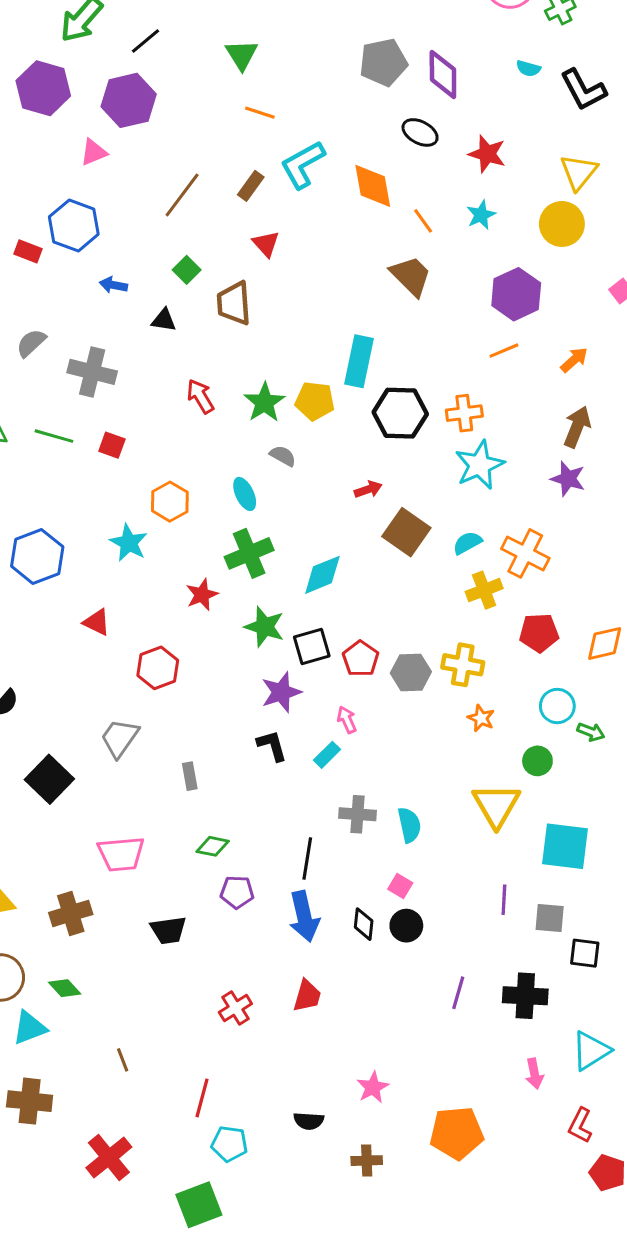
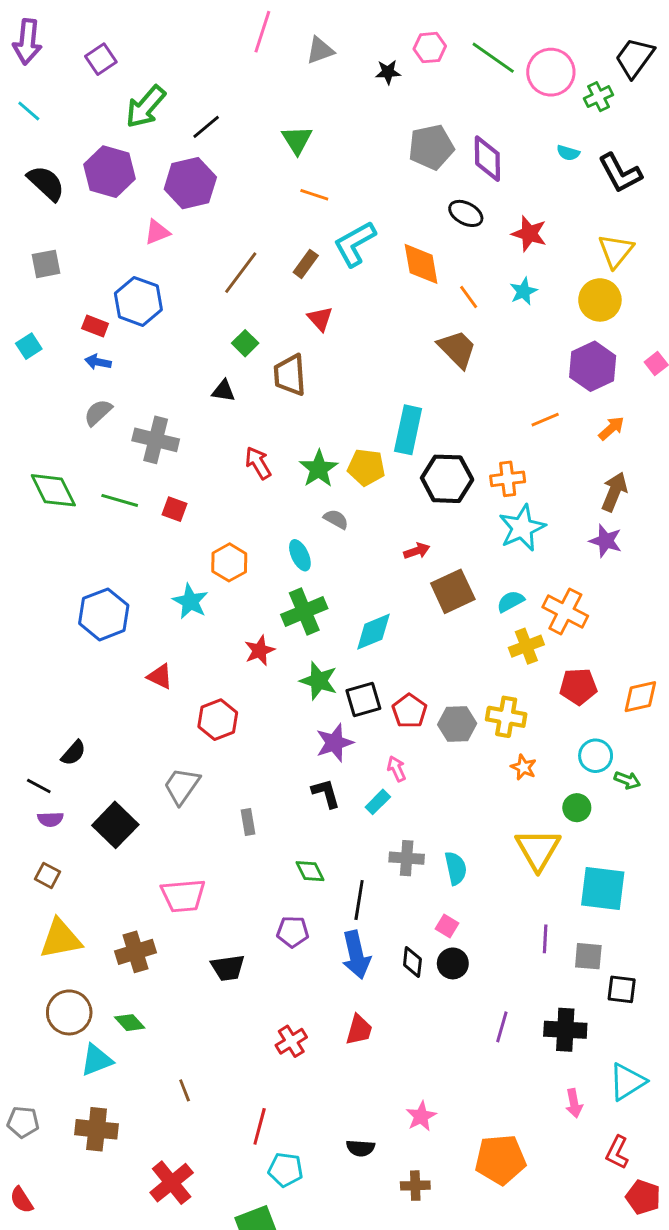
blue arrow: (113, 285) -> (98, 362), moved
purple hexagon: (516, 294) -> (593, 366), moved
brown square: (406, 532) -> (453, 591), turned 30
green diamond: (213, 846) -> (310, 871), moved, turned 52

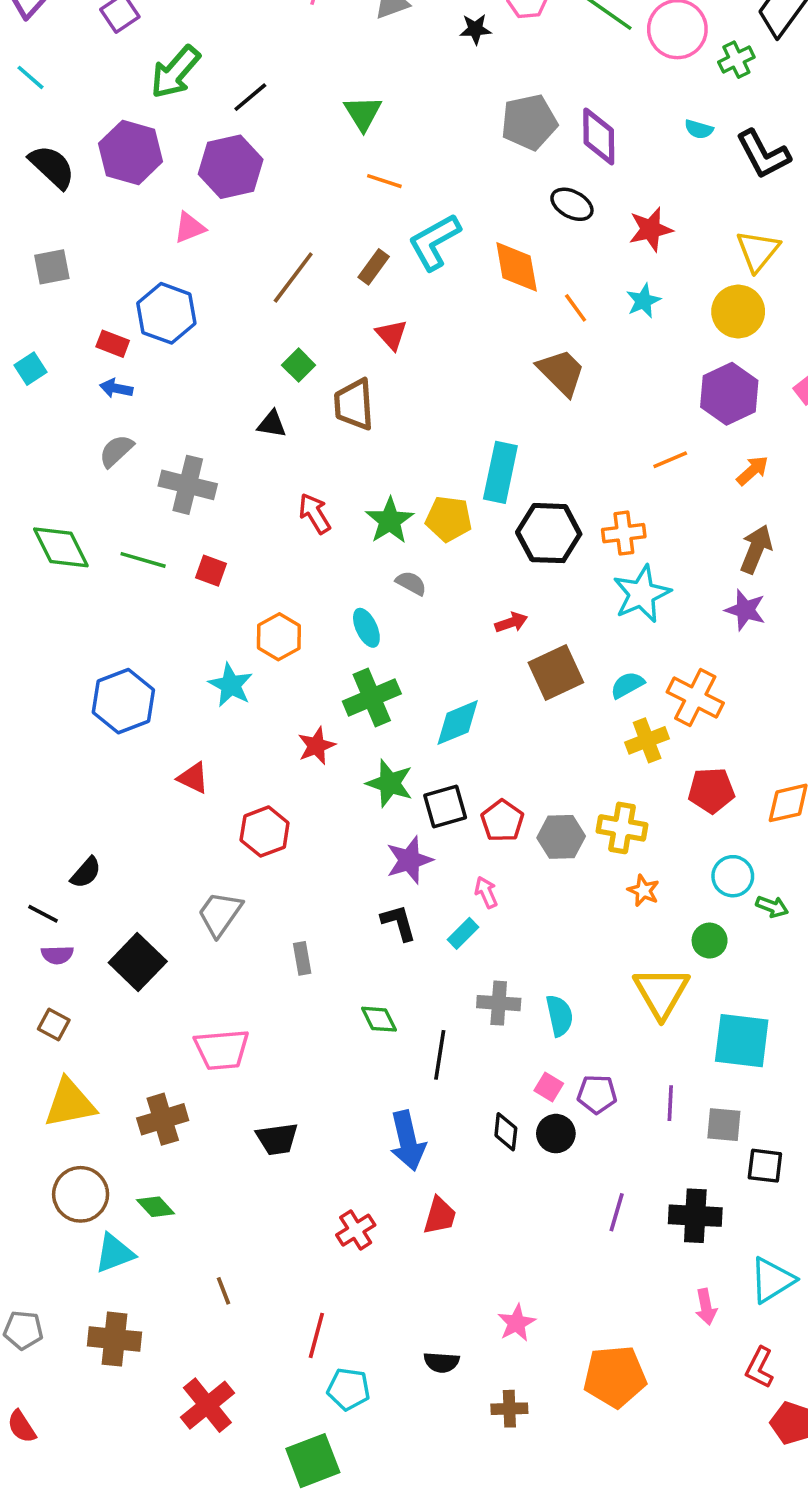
red star: (529, 234) -> (651, 229), turned -30
purple pentagon: (293, 932) -> (597, 1094), moved
blue arrow: (356, 955) -> (408, 1141), moved

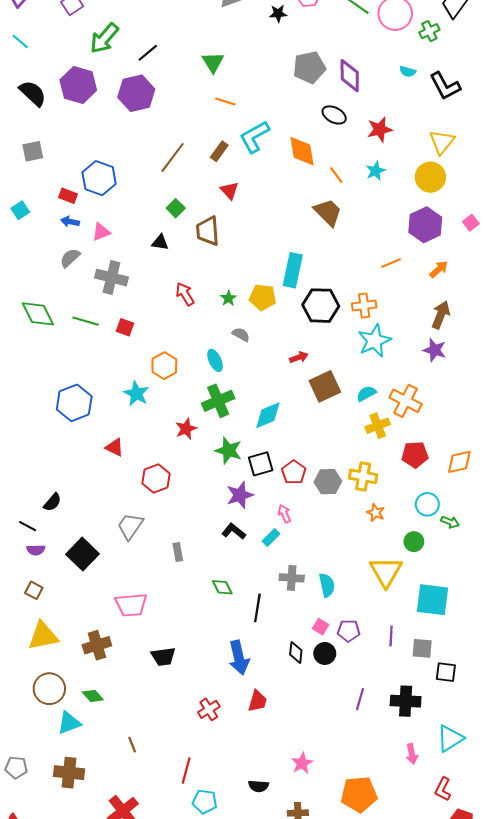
pink triangle: (190, 228) -> (101, 232), moved
green star: (390, 521) -> (228, 298), size x0.6
black L-shape: (399, 923) -> (234, 531), turned -35

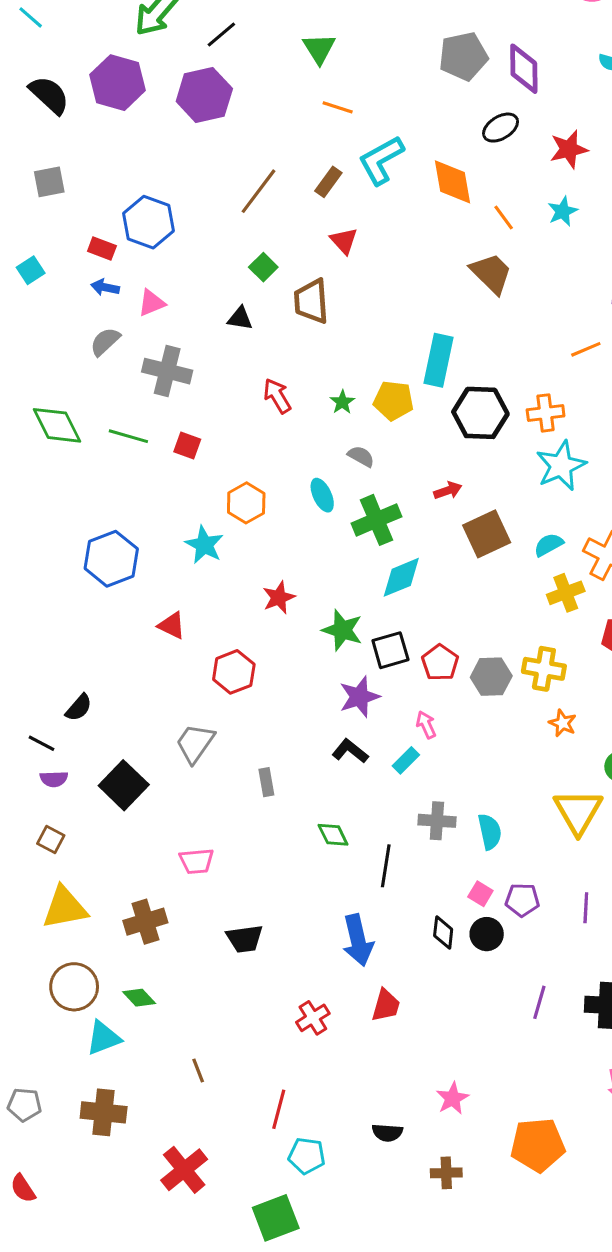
black ellipse: (334, 115) -> (501, 128), turned -60
green cross: (218, 401) -> (376, 520), moved
pink trapezoid: (131, 605) -> (197, 861), size x0.7

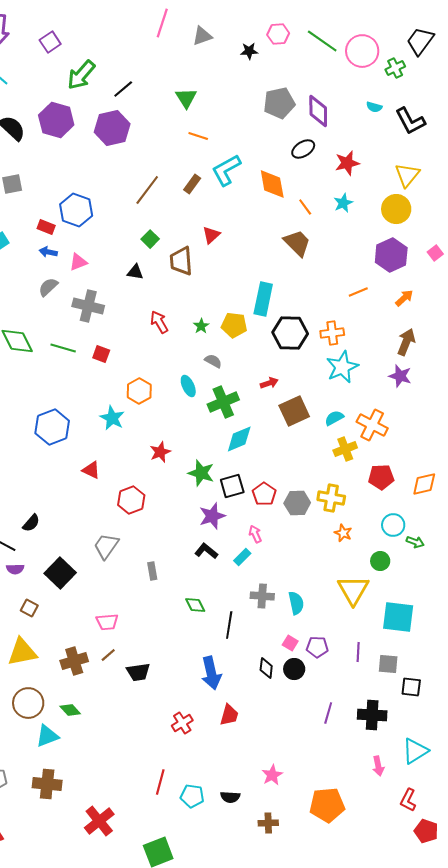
red triangle: (344, 241) -> (211, 235), moved, turned 30
brown square: (51, 839) -> (29, 608), moved
brown line: (198, 1071) -> (108, 655), moved, turned 70
cyan pentagon: (307, 1156) -> (192, 796), moved

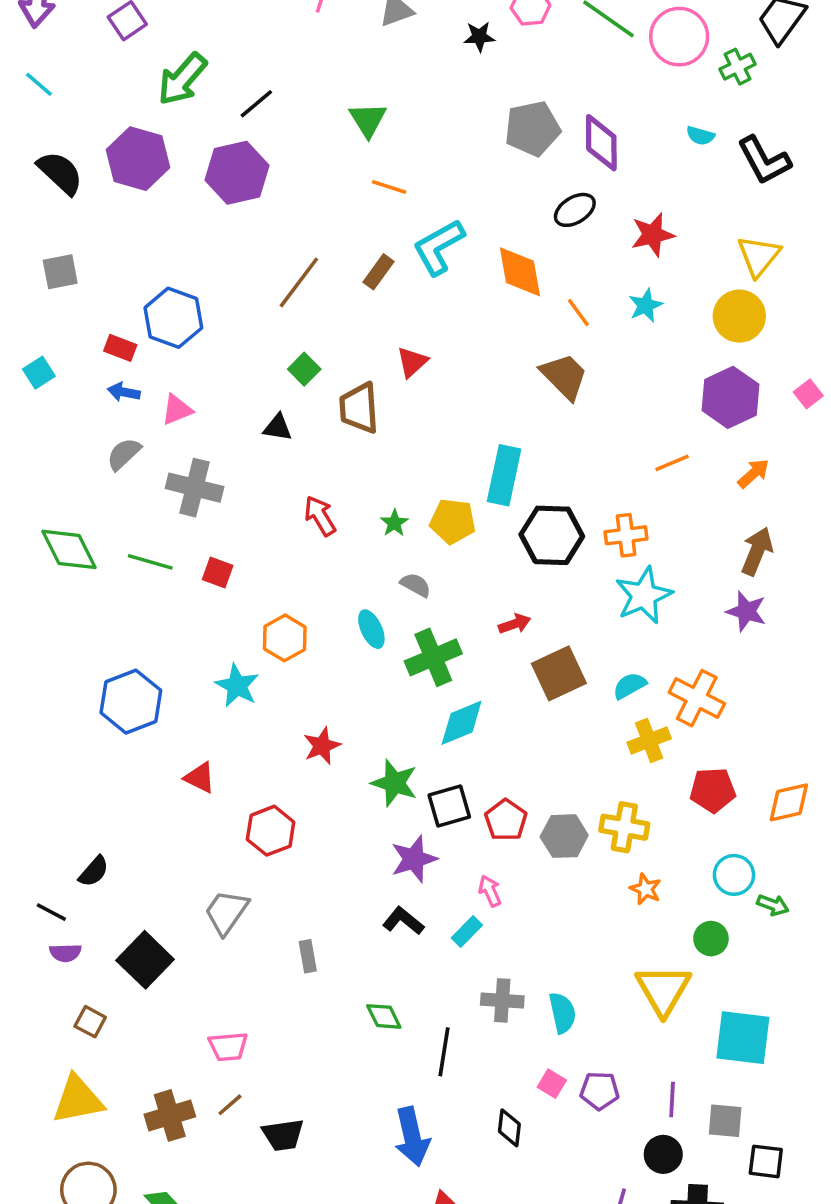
black circle: (294, 669) -> (663, 1154), moved

